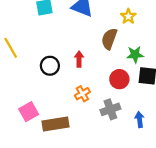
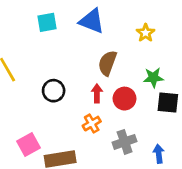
brown semicircle: (109, 39) -> (107, 63), moved
red arrow: (79, 59) -> (97, 93), moved
red circle: (119, 79) -> (125, 99), moved

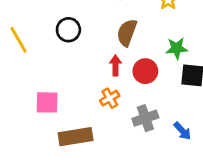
black circle: (54, 91) -> (68, 30), moved
pink square: (29, 145) -> (47, 102), moved, turned 30
blue arrow: (159, 154) -> (182, 131), turned 144

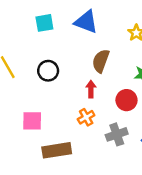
black circle: (68, 30) -> (48, 71), moved
red circle: (145, 71) -> (126, 100), moved

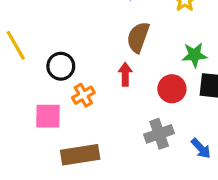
black circle: (48, 71) -> (61, 66), moved
orange cross: (86, 117) -> (83, 95), moved

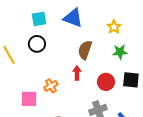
green star: (194, 55) -> (120, 52), moved
black circle: (61, 66) -> (37, 44), moved

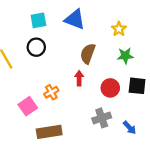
pink square: (29, 99) -> (28, 106), turned -36

